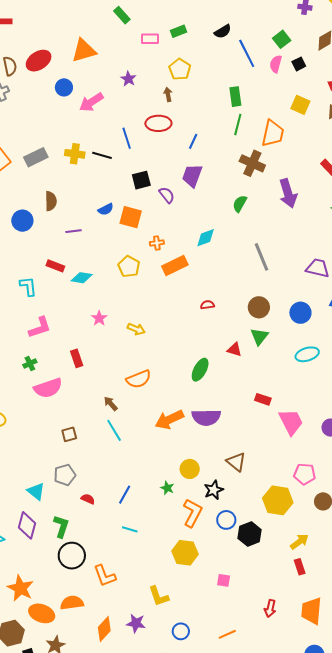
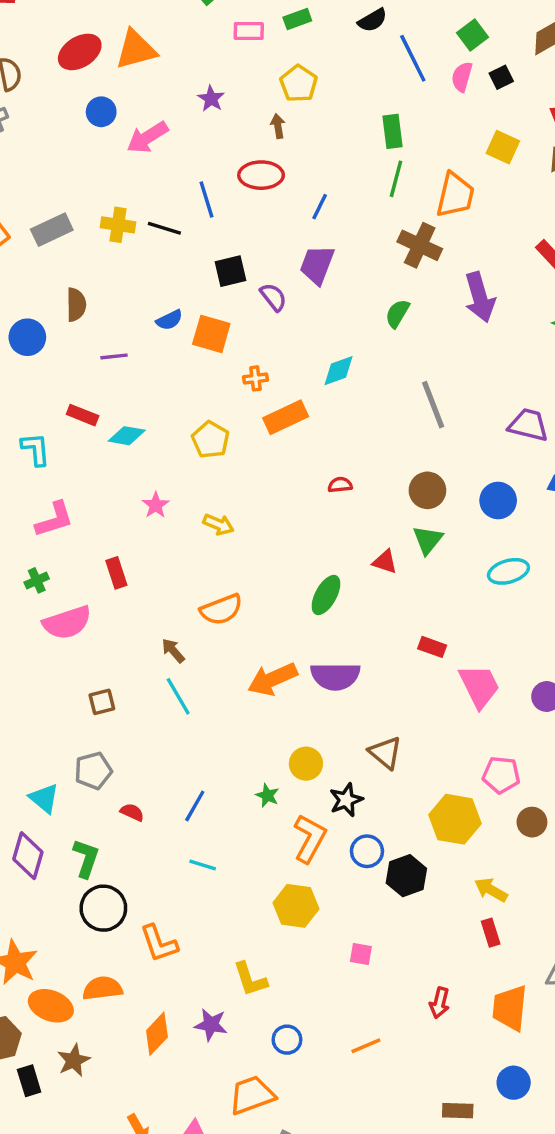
red ellipse: (39, 61) -> (80, 52), moved
yellow pentagon: (129, 266) -> (211, 440), moved
yellow arrow: (299, 542) -> (491, 890), turned -114

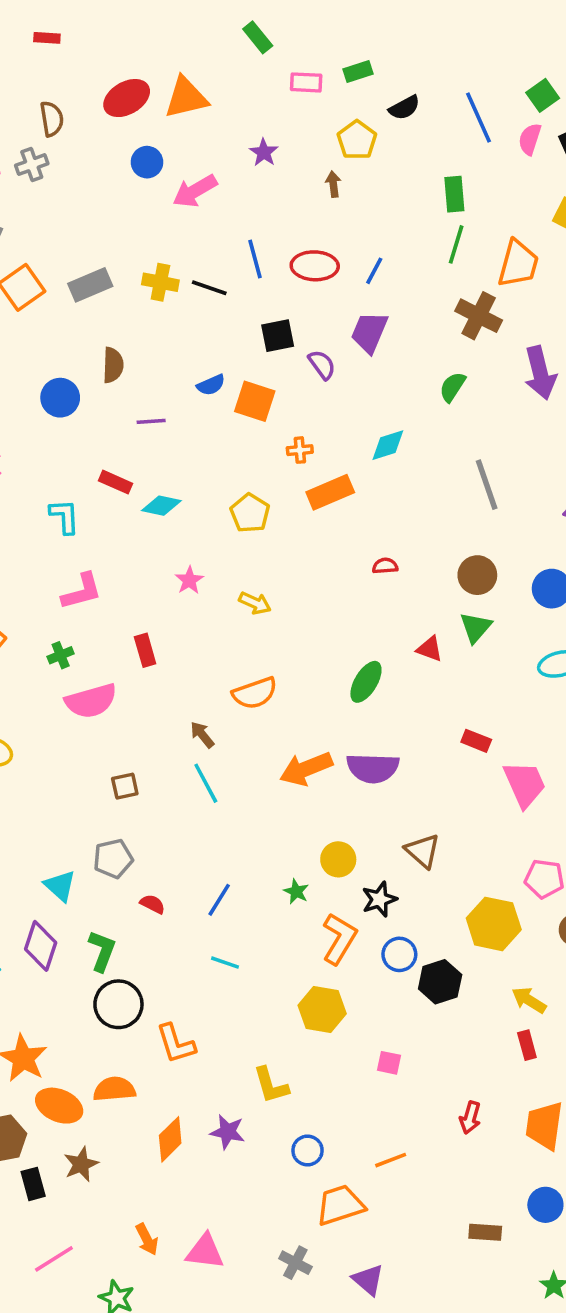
black semicircle: (372, 20) -> (404, 108), moved
red ellipse: (261, 175) -> (315, 266), moved
orange trapezoid: (252, 1095) -> (340, 1205), moved

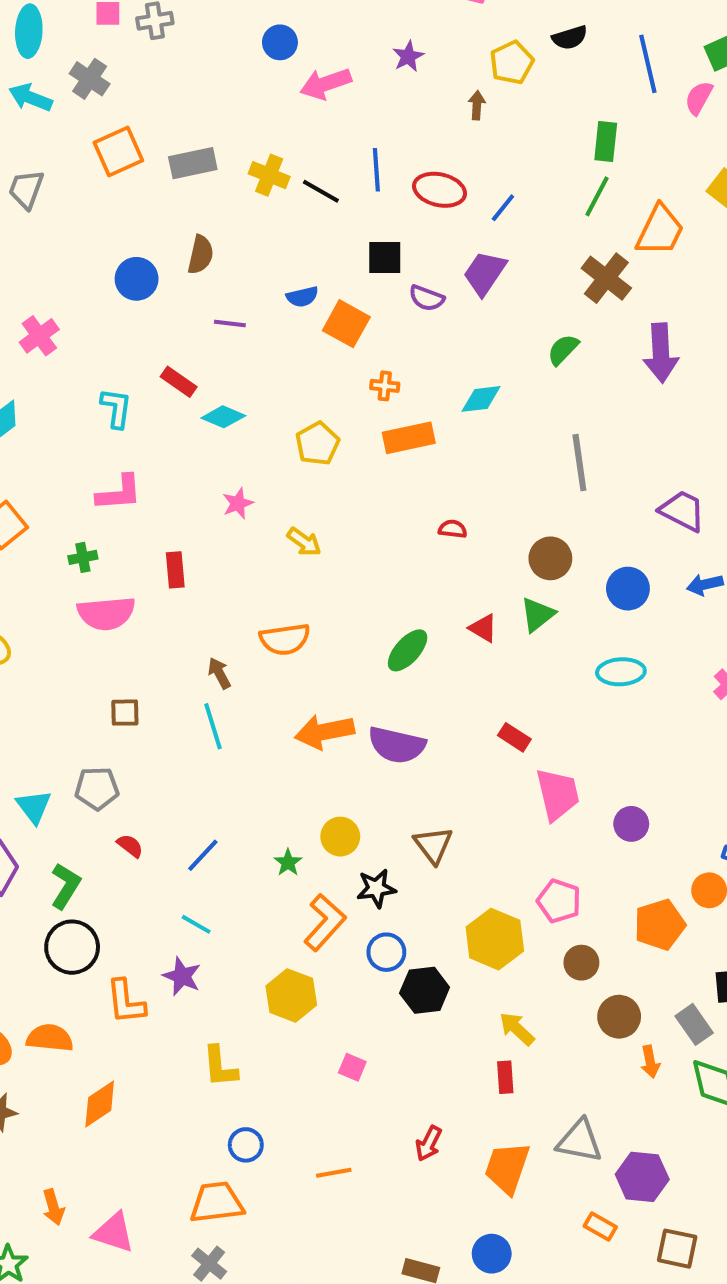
purple semicircle: (322, 365) -> (427, 298), turned 136
purple star: (228, 1132) -> (182, 976), moved
orange trapezoid: (340, 1205) -> (217, 1203), moved

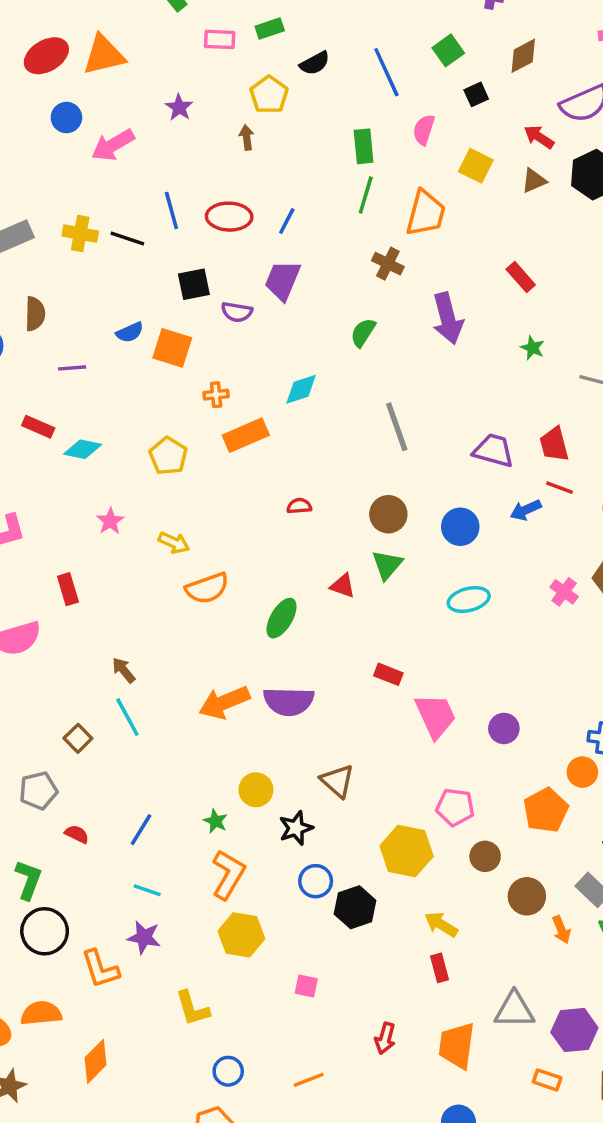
pink semicircle: (699, 98) -> (424, 130), moved
brown cross: (606, 278) -> (388, 264), size x0.7
orange semicircle: (285, 639) -> (207, 588), moved
brown square: (125, 713) -> (78, 738), moved, turned -32
orange L-shape: (325, 922) -> (228, 875), moved

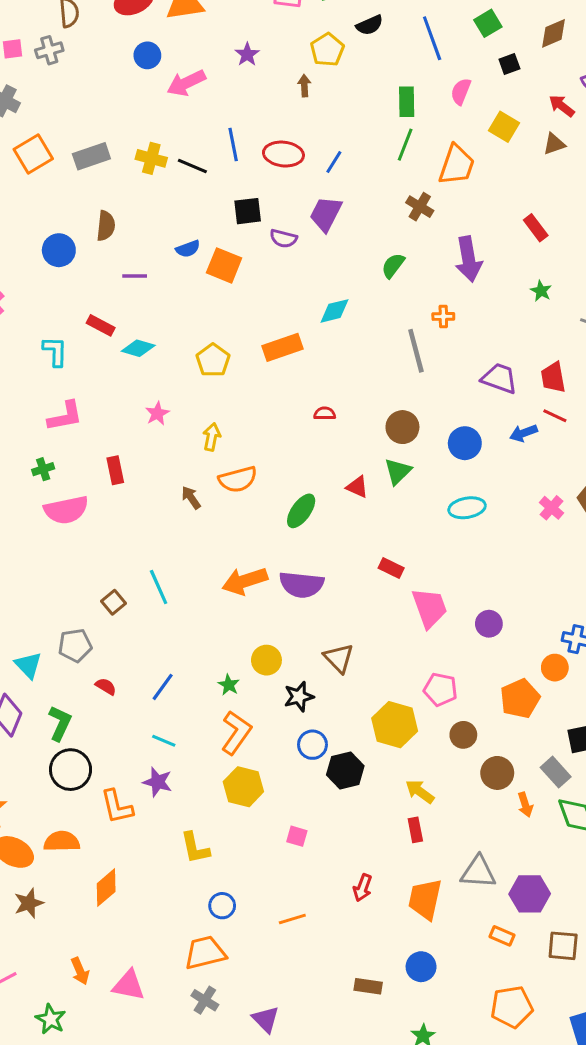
orange cross: (216, 395) -> (443, 316), moved
yellow arrow: (174, 543) -> (212, 437), turned -108
brown arrow: (124, 670) -> (191, 498), moved

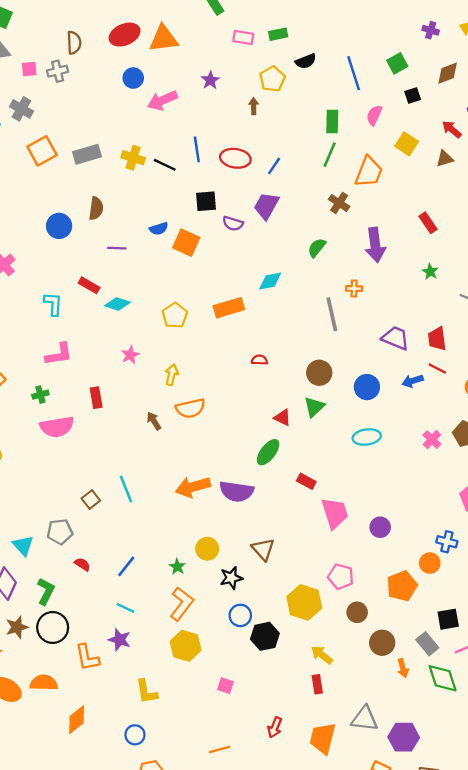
green ellipse: (301, 511) -> (268, 452), moved
brown star: (29, 903) -> (17, 627), moved
blue circle: (222, 906) -> (135, 735), moved

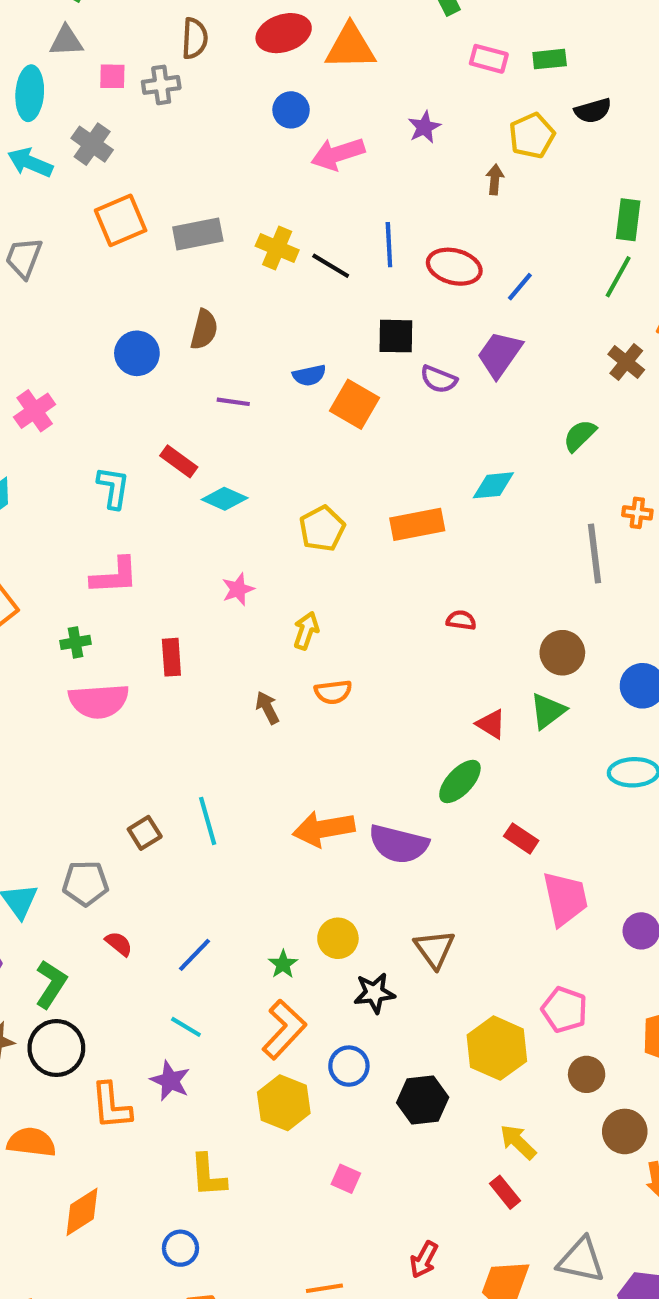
orange semicircle: (190, 408) -> (333, 692), size x0.7
blue circle: (240, 615) -> (349, 1066), moved
red rectangle: (317, 684) -> (505, 1192), turned -36

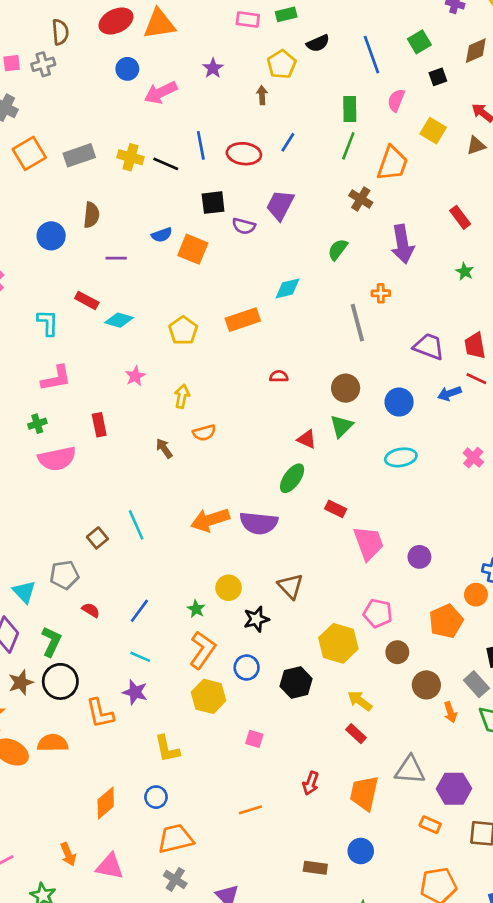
blue line: (520, 287) -> (288, 142), moved
orange diamond: (82, 1212) -> (106, 803), moved

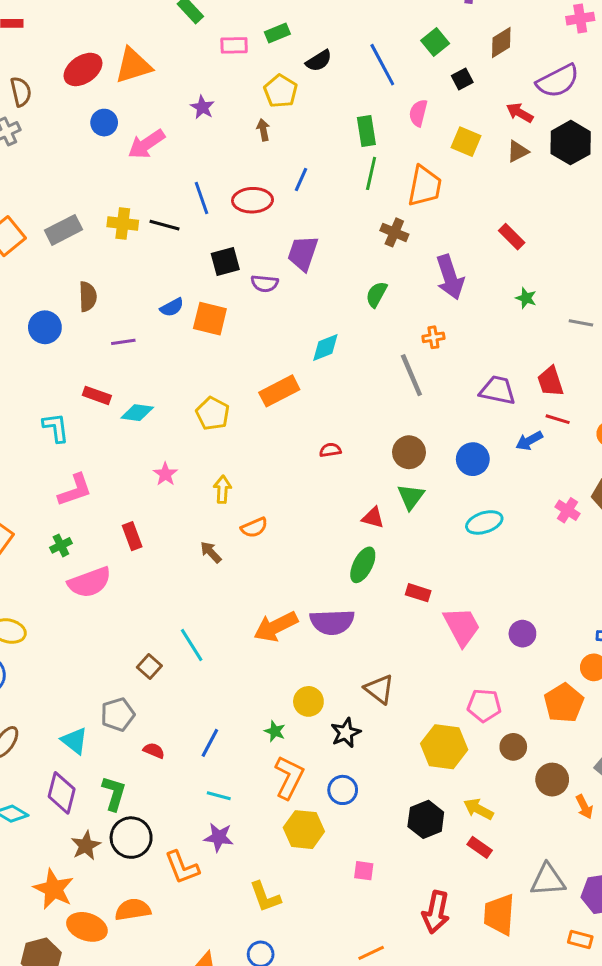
black hexagon: (296, 683) -> (426, 819), moved
red arrow: (311, 783) -> (436, 912), size x1.5

